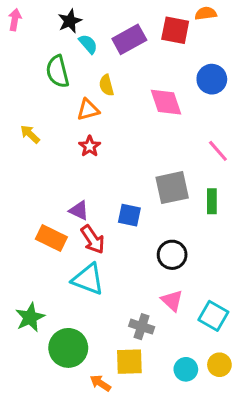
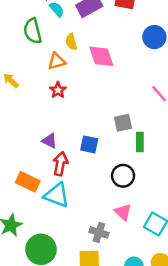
pink diamond: (166, 102) -> (101, 56), moved
gray square: (172, 188) -> (123, 123), size x0.7
green rectangle: (212, 201) -> (140, 142), moved
orange rectangle: (51, 238) -> (28, 182), moved
red arrow: (93, 239) -> (60, 164), turned -135

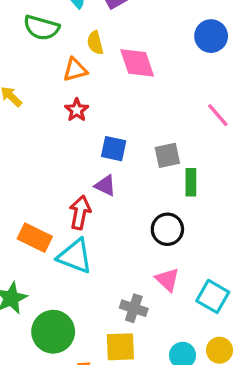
green semicircle: (33, 31) -> (41, 28), turned -60
purple triangle: (49, 141) -> (105, 186), moved
blue square: (89, 144) -> (114, 149), moved

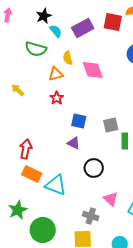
red arrow: (80, 212) -> (26, 149), moved
black circle: (167, 229) -> (94, 168), moved

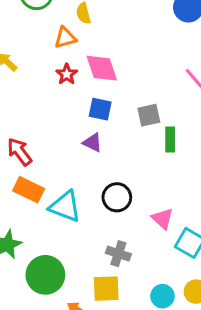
pink diamond: (93, 70) -> (102, 68), moved
red arrow: (26, 149) -> (20, 152), turned -48
black circle: (94, 168) -> (117, 197), moved
pink triangle: (111, 199) -> (162, 219), moved

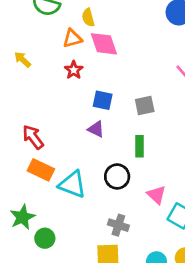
pink diamond: (102, 68) -> (104, 44), moved
green rectangle: (170, 140) -> (139, 146), moved
green circle: (45, 275) -> (45, 238), moved, size x0.6

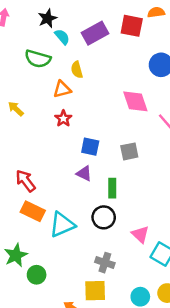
pink diamond: (104, 44) -> (135, 101), moved
green rectangle: (139, 146) -> (112, 188), moved
cyan triangle: (72, 184) -> (62, 225), turned -44

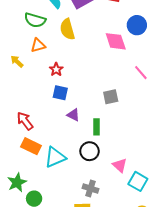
yellow semicircle: (77, 70) -> (67, 29), size x1.5
orange triangle: (62, 89) -> (38, 45), moved
pink diamond: (135, 101) -> (116, 41), moved
blue square: (90, 147) -> (60, 93), moved

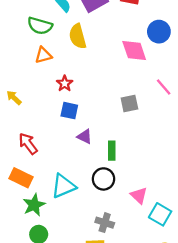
yellow arrow: (17, 61) -> (14, 98), moved
gray square: (111, 97) -> (129, 104), moved
orange rectangle: (31, 146) -> (21, 178), moved
green star: (17, 182) -> (34, 205), moved

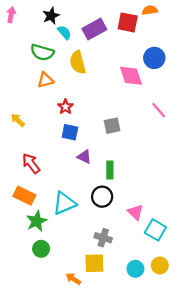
gray square: (129, 104) -> (112, 126), moved

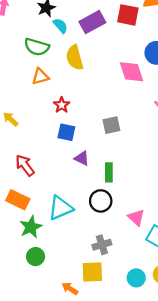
gray cross: (103, 238) -> (102, 245), turned -35

